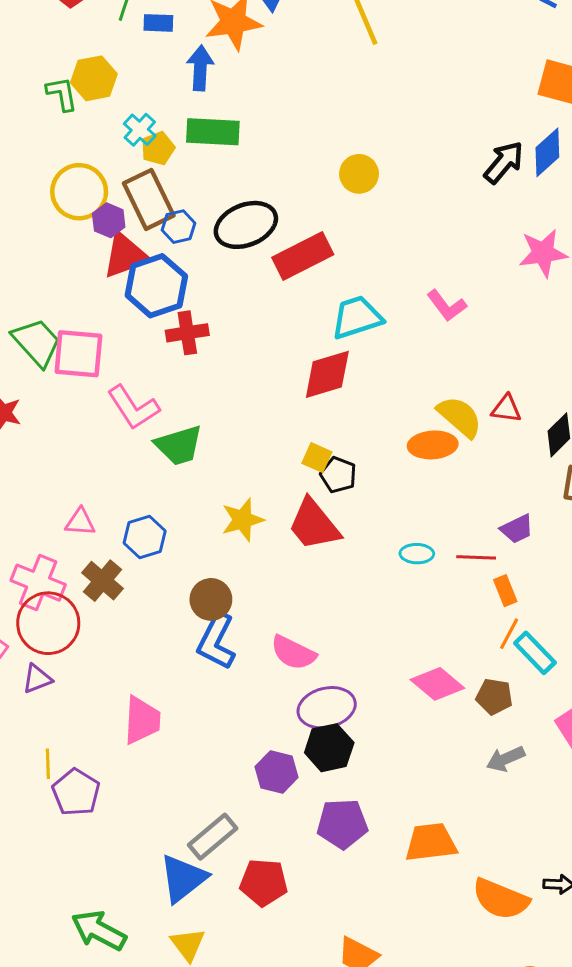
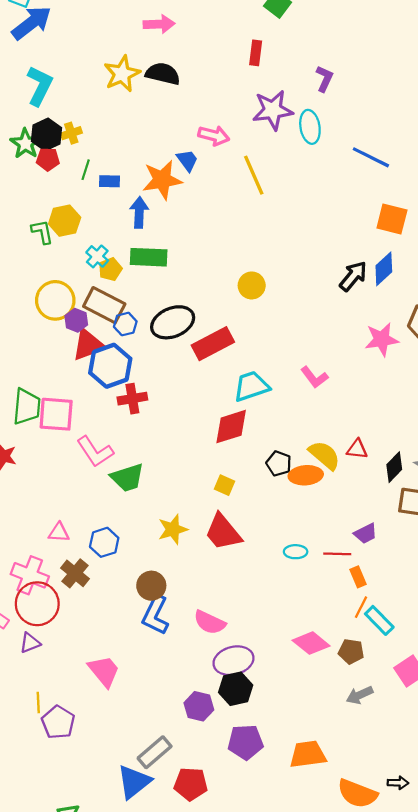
brown rectangle: (149, 199) -> (104, 305), turned -36
green trapezoid: (37, 342) -> (27, 407), turned 48
black pentagon: (338, 475) -> (279, 464), moved
pink trapezoid: (142, 720) -> (104, 671), turned -42

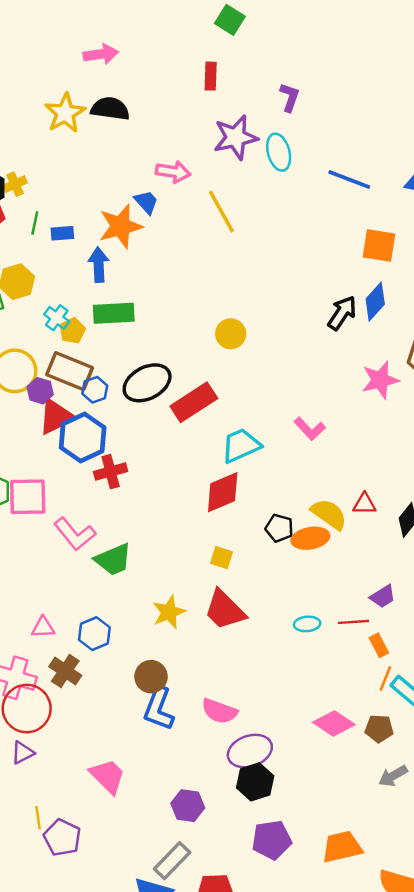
purple hexagon: (199, 706) -> (188, 806), moved

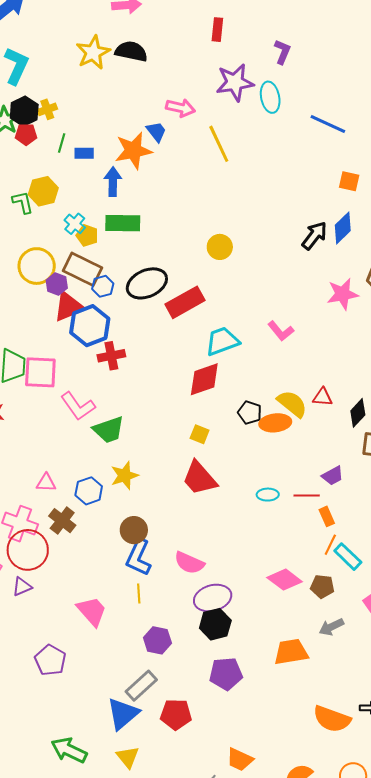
orange square: (379, 246) -> (349, 181), size x0.7
yellow pentagon: (72, 331) -> (87, 235), turned -30
yellow star: (169, 612) -> (124, 476), moved
yellow line: (38, 818) -> (139, 593), moved
orange trapezoid: (342, 847) -> (291, 652), moved

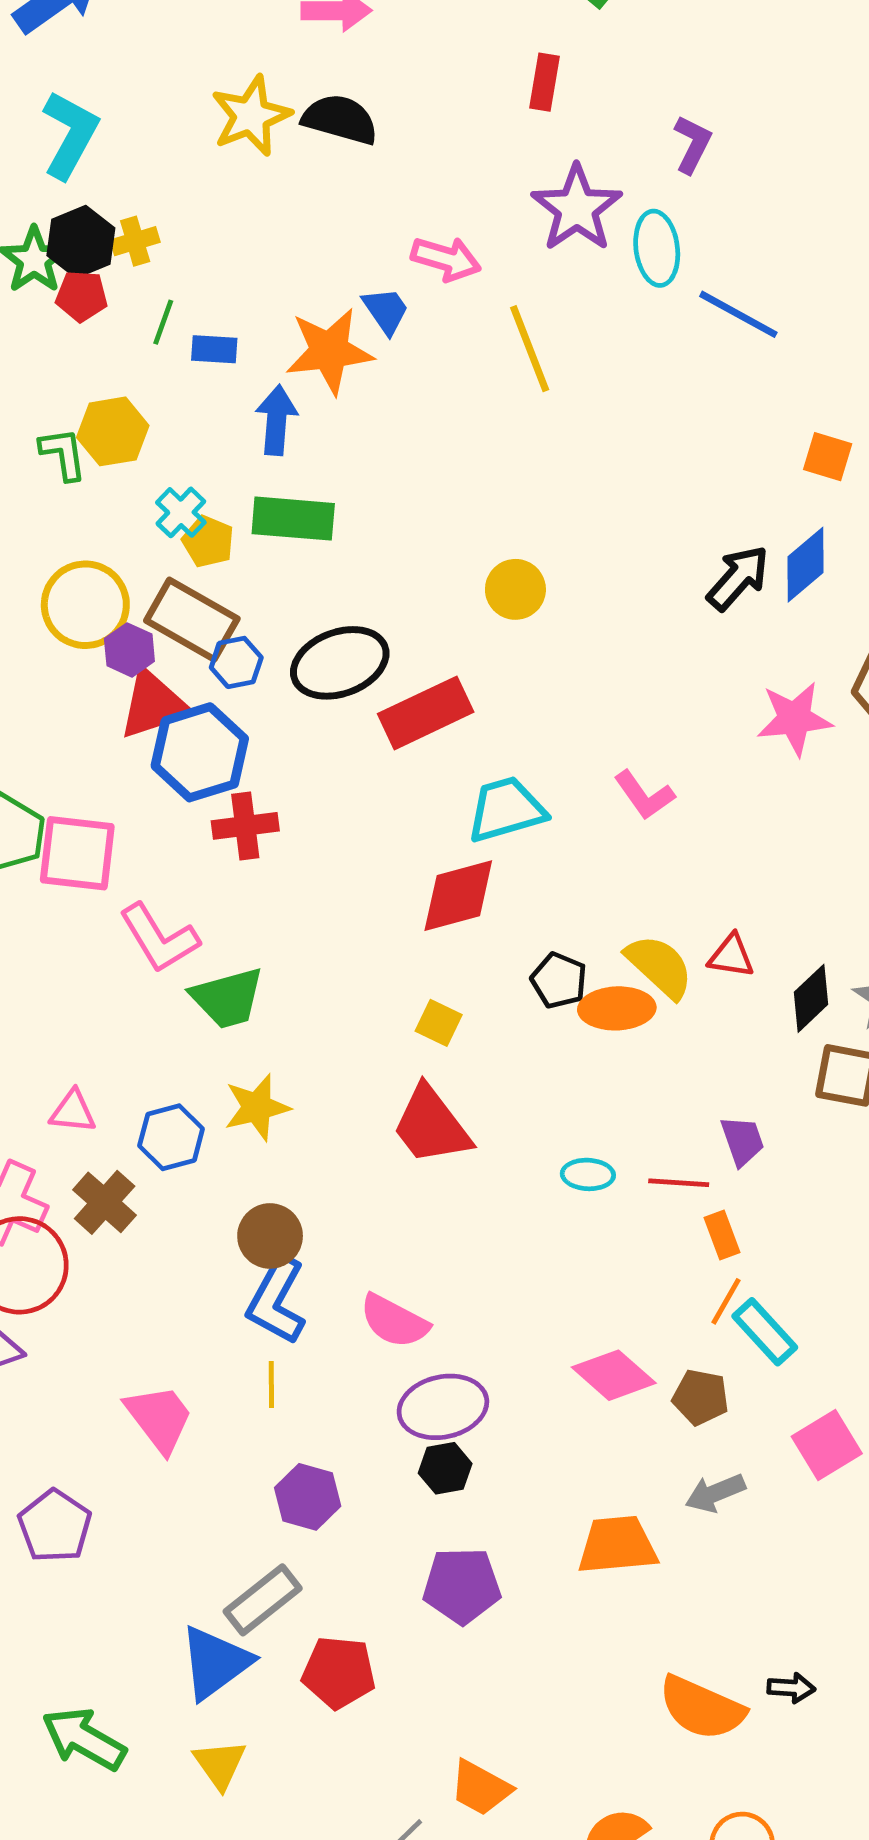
purple star: (235, 82) -> (577, 208), turned -30
blue line: (328, 124) -> (738, 314), moved
purple trapezoid: (333, 476) -> (742, 1141), turned -85
black hexagon: (215, 624) -> (445, 1468), size x0.7

